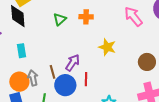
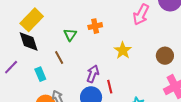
pink arrow: (133, 16) -> (141, 15), turned -100
yellow star: (107, 47) -> (123, 50), turned 30
brown line: (53, 72) -> (59, 57), moved

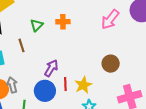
yellow star: (123, 50) -> (83, 85), moved
brown circle: (165, 56) -> (111, 64), moved

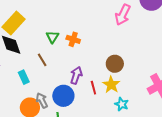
orange cross: (63, 22) -> (73, 39), moved, turned 32
brown circle: (111, 64) -> (115, 64), moved
blue circle: (45, 91) -> (63, 96), moved

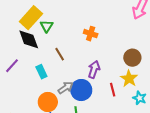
green triangle: (52, 37) -> (47, 26), moved
red line: (93, 88) -> (113, 90), moved
gray arrow: (42, 100) -> (66, 88), moved, turned 84

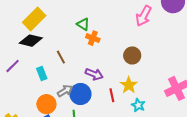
green triangle: (47, 26) -> (83, 24), moved, turned -32
black diamond: (29, 39) -> (31, 41), turned -60
brown circle: (132, 58) -> (132, 55), moved
purple arrow: (94, 70) -> (94, 74), turned 90

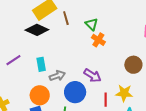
brown line: (61, 57) -> (66, 18), moved
purple line: (13, 66) -> (13, 60), moved
yellow star: (129, 85) -> (124, 93), turned 30
gray arrow: (65, 91) -> (57, 76), moved

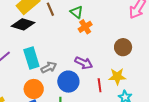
orange cross: (98, 40) -> (85, 27), turned 32
cyan rectangle: (41, 64) -> (31, 58), size x1.5

